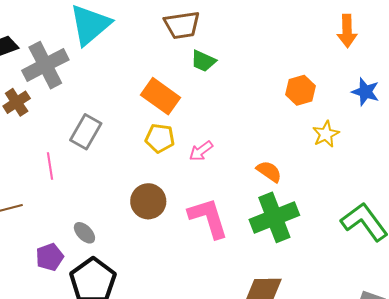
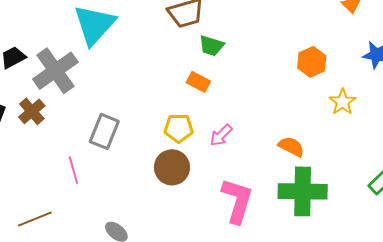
orange rectangle: (161, 96) -> (198, 82), moved, size x0.6
brown circle: (148, 201) -> (172, 167), moved
green cross: (274, 217) -> (303, 191), turned 30
pink L-shape: (208, 218) -> (237, 201), turned 42

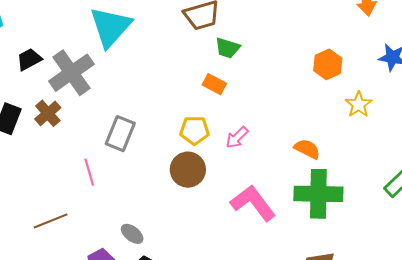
pink L-shape: (237, 201) -> (253, 203), turned -54

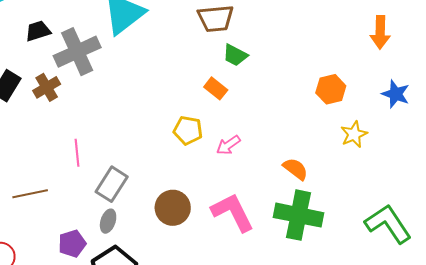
gray rectangle: (120, 134) -> (112, 184), moved
brown circle: (188, 170) -> (173, 208), moved
gray ellipse: (132, 234) -> (108, 221), turned 60

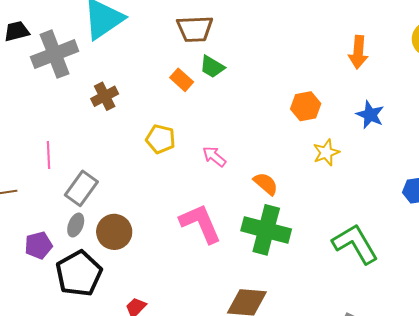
brown cross: (47, 87) -> (105, 96), moved
orange rectangle: (216, 88) -> (182, 80), moved
pink arrow: (228, 145) -> (214, 156), moved, turned 70
brown circle: (173, 208) -> (114, 232), moved

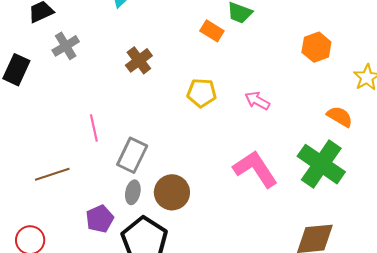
gray cross: (55, 54) -> (66, 46), moved, size x0.6
orange hexagon: (306, 106) -> (316, 47), moved
orange semicircle: (266, 184) -> (340, 117), moved
green cross: (266, 230) -> (321, 164), turned 30

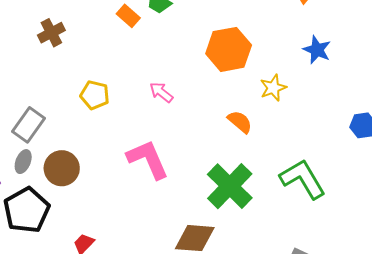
orange hexagon: (316, 47) -> (229, 49), size x1.5
yellow pentagon: (202, 93) -> (95, 95), moved
green cross: (321, 164) -> (230, 186), moved

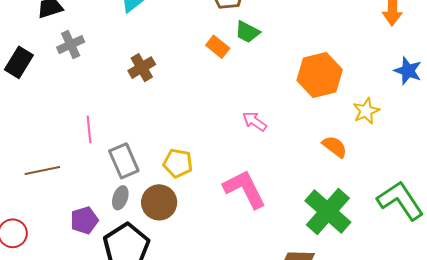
yellow pentagon: (95, 95) -> (178, 163), moved
gray rectangle: (29, 125) -> (124, 161), turned -56

